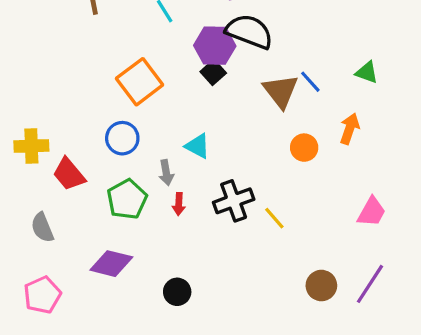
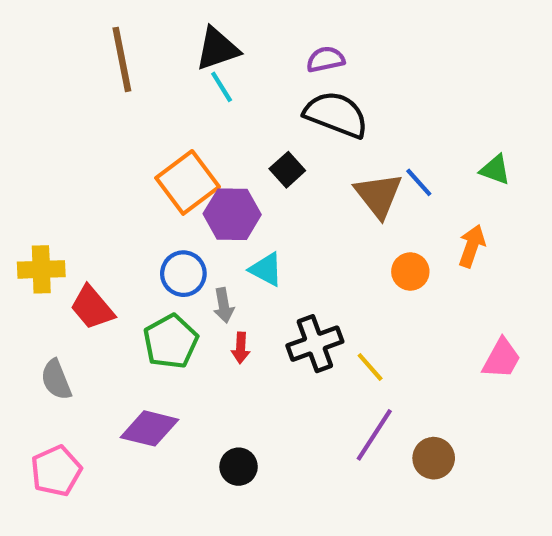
purple hexagon: (215, 46) -> (232, 214), moved
blue circle: (122, 138) -> (183, 274), moved
purple line: (370, 284) -> (374, 435), moved

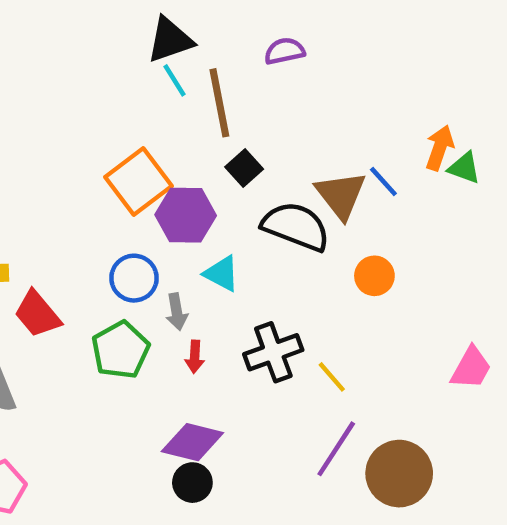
brown line: (122, 59) -> (219, 103), moved
black semicircle: (336, 115) -> (296, 226), moved
orange arrow: (472, 246) -> (440, 148), moved
purple diamond: (149, 428) -> (192, 442), moved
brown circle: (434, 458) -> (399, 474), size x1.5

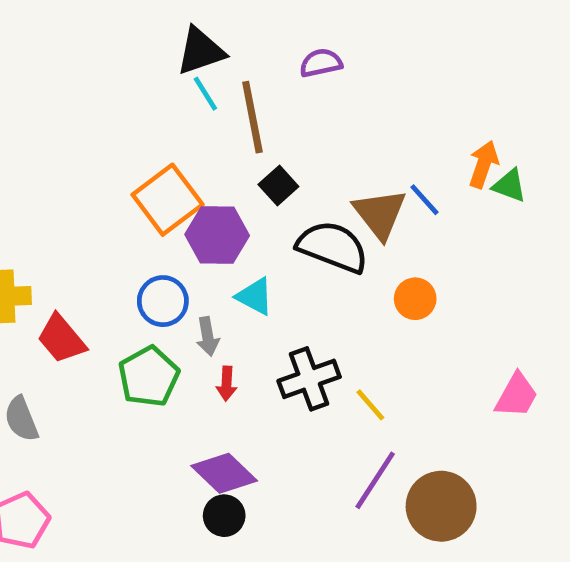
purple diamond: (192, 442) -> (224, 473), turned 30

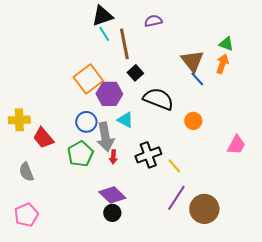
green triangle: (509, 186) -> (226, 44), moved
brown triangle: (380, 214) -> (192, 61), moved
gray arrow: (208, 336) -> (105, 137), size x1.8
pink trapezoid: (517, 395) -> (236, 145), moved

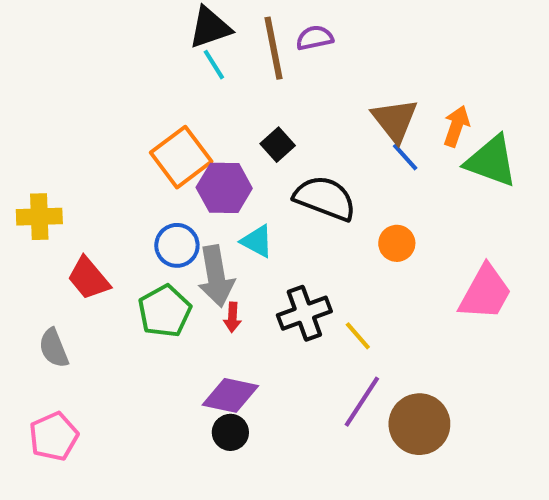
brown line: (124, 44) -> (274, 48), moved
green triangle: (226, 44) -> (491, 161), moved, size x1.8
yellow cross: (19, 120) -> (39, 217), moved
pink trapezoid: (236, 145) -> (485, 293), size x1.4
purple diamond: (112, 195) -> (230, 395), turned -32

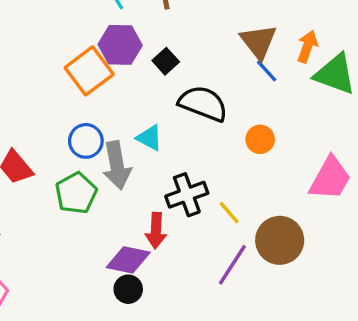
purple hexagon: (224, 188) -> (120, 45), moved
red arrow: (232, 317) -> (156, 231), moved, size x1.5
brown circle: (419, 424) -> (280, 240), moved

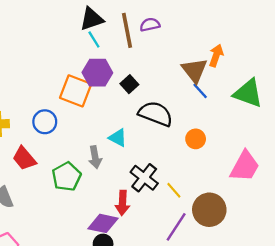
orange arrow: (307, 47) -> (216, 55), moved
orange square: (89, 71) -> (76, 91), turned -32
blue circle: (86, 141) -> (45, 122), moved
gray arrow: (117, 165) -> (95, 157), size x0.7
black cross: (187, 195) -> (144, 178), turned -32

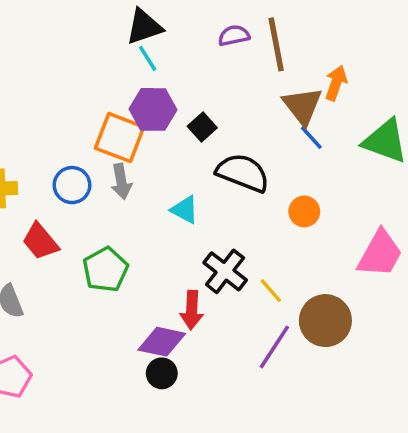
brown line: (127, 30) -> (276, 44), moved
gray arrow: (95, 157) -> (121, 182), moved

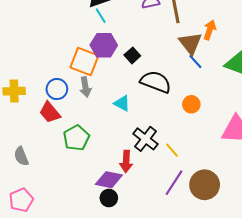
red trapezoid: (40, 241) -> (50, 112), moved
brown circle: (325, 321) -> (205, 185), moved

